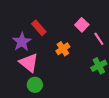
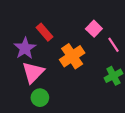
orange cross: (63, 49) -> (72, 56), size x1.5
pink triangle: (29, 63) -> (33, 72), turned 35

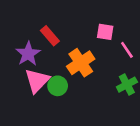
pink square: (94, 29) -> (105, 32), turned -35
green circle: (40, 98) -> (58, 86), moved

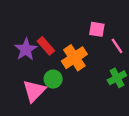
red rectangle: (50, 36) -> (46, 46), moved
pink triangle: (37, 81) -> (34, 91), moved

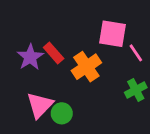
pink square: (97, 29) -> (113, 34), size x1.5
green circle: (53, 79) -> (62, 113), moved

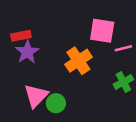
red rectangle: (54, 53) -> (21, 36), moved, turned -60
pink line: (136, 53) -> (123, 48), turned -70

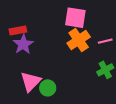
pink square: (102, 31) -> (75, 18), moved
orange cross: (78, 61) -> (79, 40), moved

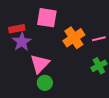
pink square: (75, 18) -> (47, 18), moved
pink triangle: (31, 82) -> (40, 64), moved

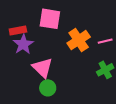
pink triangle: (40, 64) -> (42, 68), turned -30

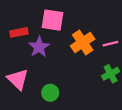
purple star: (23, 44) -> (39, 47), moved
pink triangle: (42, 68) -> (18, 79), moved

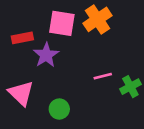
orange cross: (83, 42) -> (97, 19), moved
pink line: (111, 44) -> (103, 76), moved

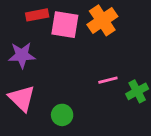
red rectangle: (22, 38) -> (37, 15), moved
purple star: (46, 55) -> (22, 55), moved, turned 30

